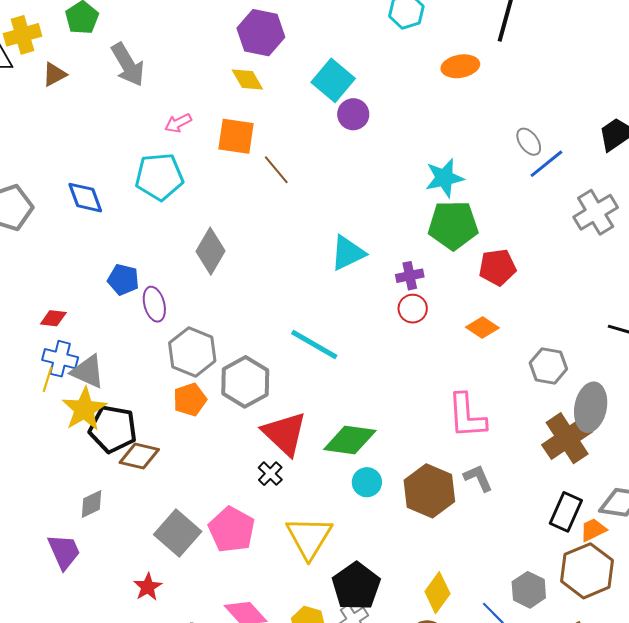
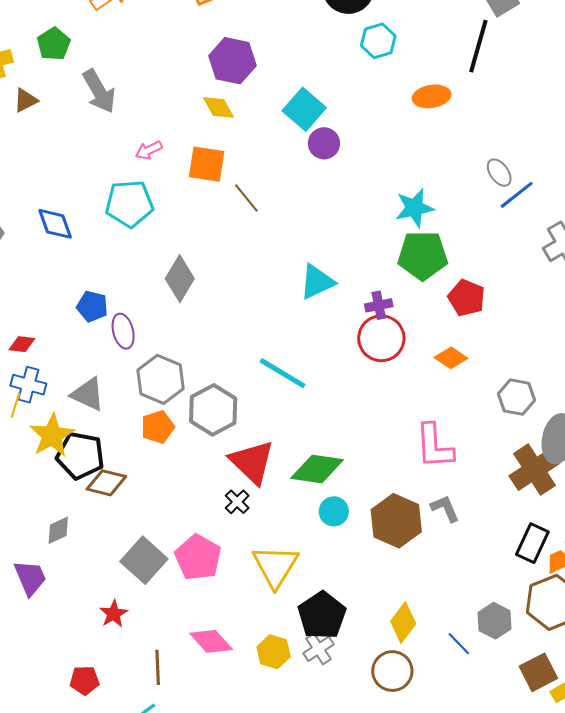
red pentagon: (497, 267) -> (467, 298), turned 30
red circle: (413, 309) -> (381, 338), size x1.6
gray triangle: (88, 371) -> (88, 394), moved

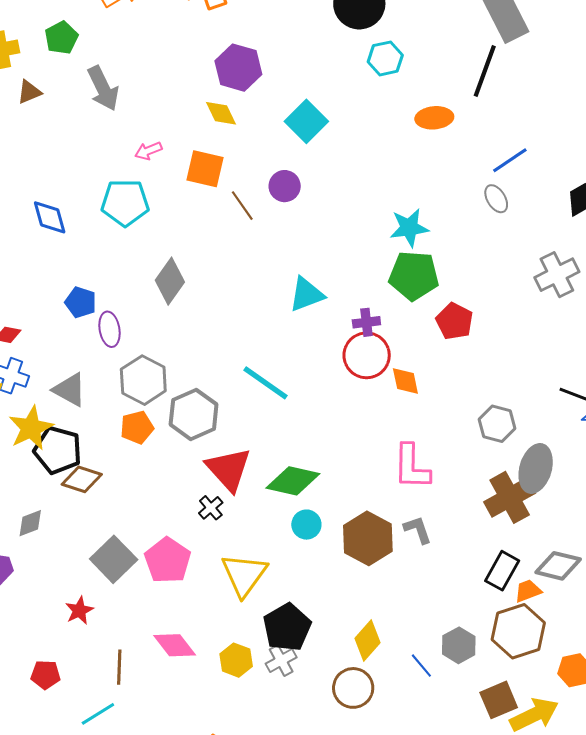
purple circle: (324, 143) -> (285, 186), moved
blue line: (517, 195) -> (510, 160), moved
orange diamond: (451, 358) -> (405, 381), moved, turned 40

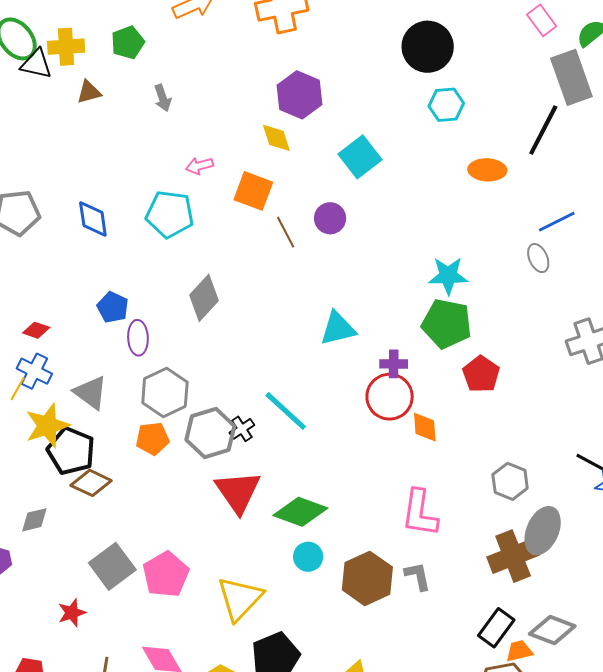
gray arrow: (103, 88) -> (163, 98), size x0.6
black cross: (211, 508) -> (242, 429), moved

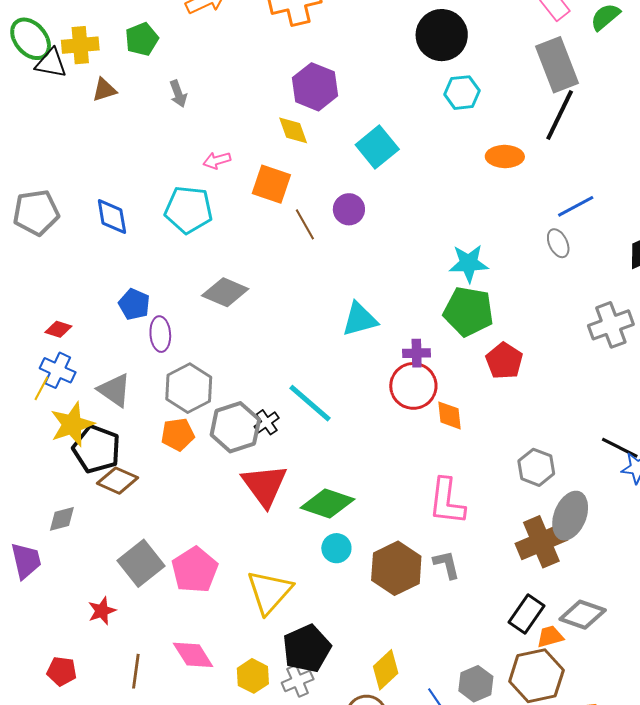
gray rectangle: (571, 77) -> (557, 65), moved
gray diamond: (204, 298) -> (225, 292), turned 72

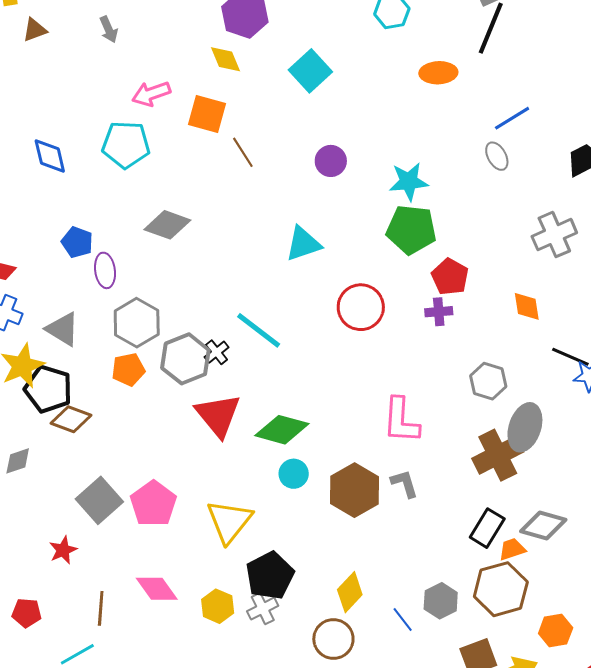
pink arrow: (217, 160) -> (151, 94), size x1.4
purple circle: (349, 209) -> (331, 161), moved
purple cross: (417, 353) -> (439, 312), moved
orange diamond: (450, 415) -> (527, 306), moved

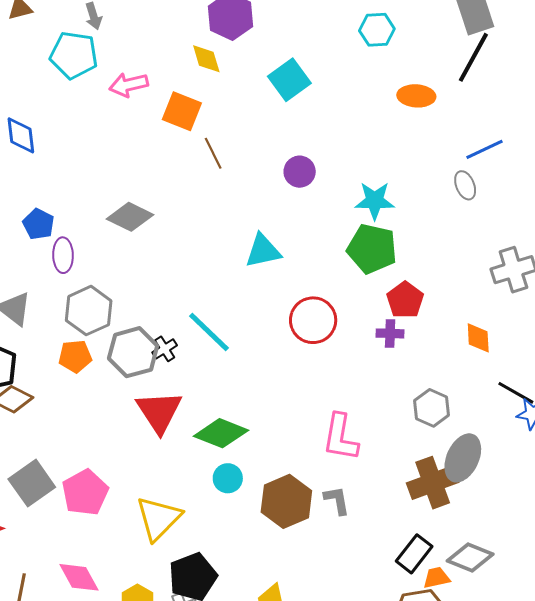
cyan pentagon: (126, 145) -> (74, 55), moved

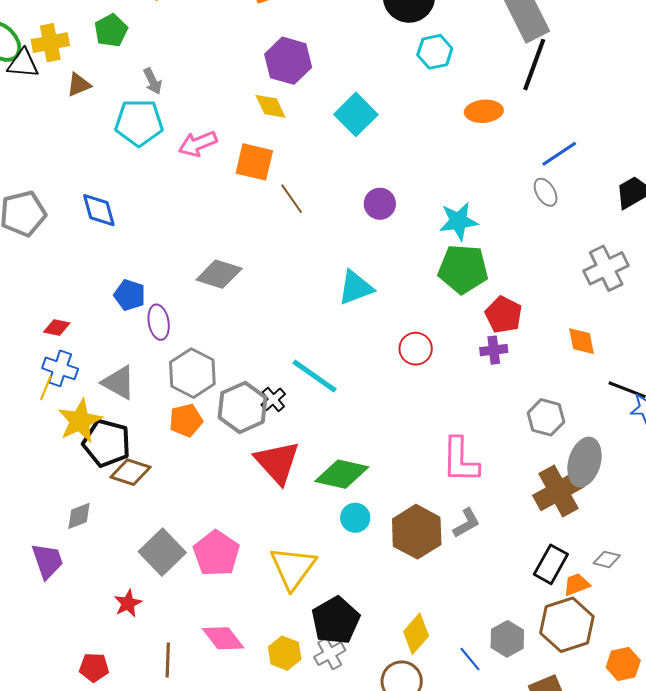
red circle: (313, 320) -> (416, 349), size x0.7
gray L-shape: (337, 500) -> (466, 523), turned 80
gray diamond: (470, 558) -> (607, 559), size x0.6

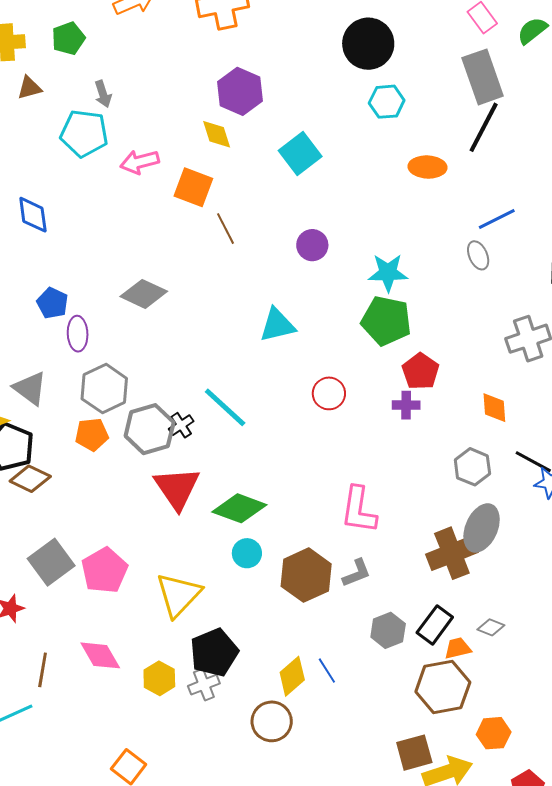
gray hexagon: (546, 417) -> (472, 467), moved
gray hexagon: (507, 639) -> (388, 630), moved
blue line: (470, 659) -> (327, 671), moved

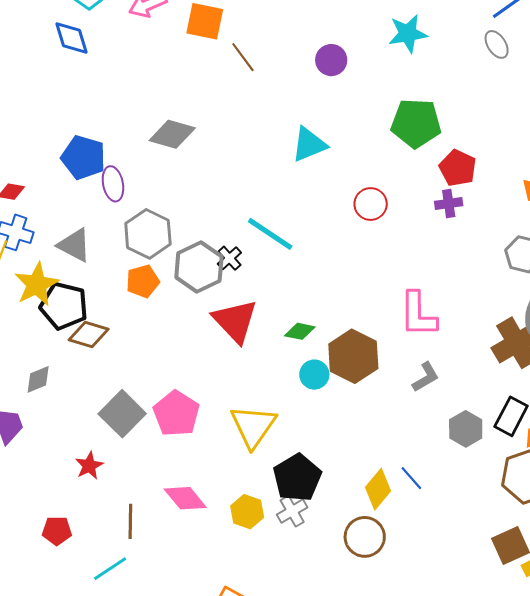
blue diamond: (33, 215) -> (72, 38), moved
cyan star: (388, 273) -> (408, 34), moved
blue pentagon: (52, 303) -> (83, 157), size x1.4
green diamond: (239, 508) -> (300, 331), size x0.6
brown hexagon: (306, 575) -> (353, 356), moved

